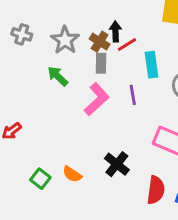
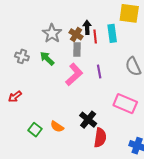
gray cross: (22, 34) -> (22, 56), moved
red line: (127, 44) -> (95, 36), turned -64
cyan rectangle: (151, 65) -> (112, 33), moved
red semicircle: (156, 190) -> (100, 138), moved

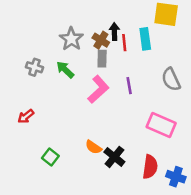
black cross: (88, 120) -> (114, 157), moved
orange semicircle: (57, 127) -> (93, 147), moved
red semicircle: (100, 138) -> (150, 167), moved

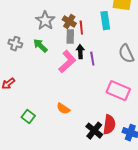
black arrow: (114, 32) -> (80, 52), moved
red line: (124, 43) -> (81, 28), moved
black cross: (114, 157) -> (94, 131), moved

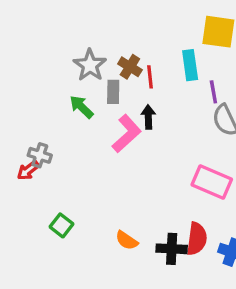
gray rectangle: (70, 37) -> (113, 92), moved
gray cross: (15, 44) -> (40, 155), moved
purple line: (92, 59) -> (213, 92), moved
orange semicircle: (63, 109) -> (127, 240), moved
black cross: (94, 131) -> (172, 249), turned -36

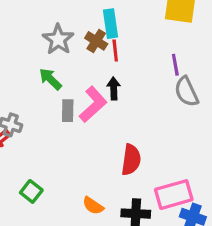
cyan rectangle: (190, 65) -> (110, 24), moved
gray rectangle: (113, 92) -> (68, 111), moved
pink rectangle: (212, 182) -> (174, 195), moved, turned -39
red semicircle: (197, 239) -> (131, 160), moved

